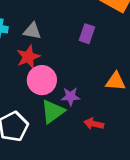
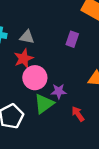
red arrow: (94, 124) -> (78, 114), turned 42

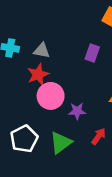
green triangle: (44, 104) -> (61, 143), moved
red arrow: (78, 114) -> (99, 136), turned 70

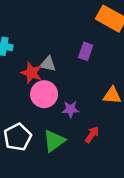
gray triangle: (42, 50) -> (48, 64), moved
red star: (38, 74) -> (31, 73), turned -30

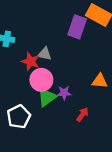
purple rectangle: (86, 51) -> (77, 27), moved, size x1.5
green triangle: (54, 141) -> (47, 97), moved

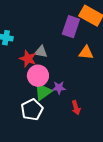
orange triangle: (100, 81) -> (86, 53), moved
red arrow: (82, 114) -> (76, 108), turned 128
white pentagon: (19, 117) -> (32, 110), moved

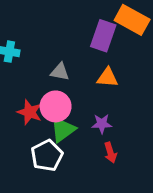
orange triangle: (86, 53) -> (108, 78), moved
red star: (28, 59) -> (30, 112), moved
purple star: (59, 88) -> (102, 124), moved

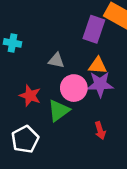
pink circle: (56, 106) -> (74, 88), moved
purple star: (102, 124) -> (100, 84), moved, size x1.5
white pentagon: (47, 155) -> (25, 139), moved

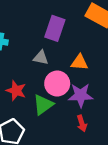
purple rectangle: (94, 29) -> (55, 28), moved
purple star: (100, 84) -> (81, 95), moved

